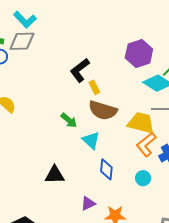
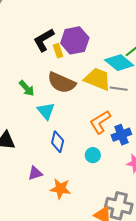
purple hexagon: (139, 53) -> (75, 40), moved
yellow rectangle: (94, 87) -> (58, 51), moved
yellow trapezoid: (141, 123) -> (97, 79), moved

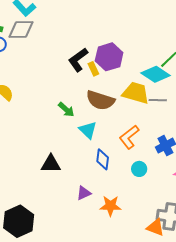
orange L-shape: (100, 122) -> (129, 137), moved

